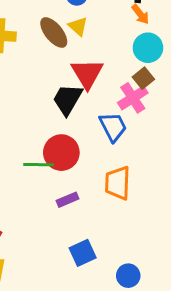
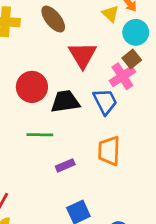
yellow triangle: (78, 26) -> (110, 14), moved
black trapezoid: (67, 99) -> (65, 102), moved, turned 52
red circle: (61, 153) -> (32, 87), moved

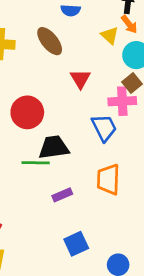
red triangle: (82, 55) -> (80, 79), size x0.7
pink cross: (122, 76) -> (122, 101), turned 30
black trapezoid: (65, 102) -> (54, 147), moved

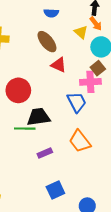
brown ellipse: (50, 41) -> (47, 42), moved
red triangle: (80, 79) -> (59, 65), turned -35
orange trapezoid: (108, 179) -> (80, 141), turned -40

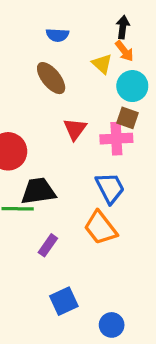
red triangle: (59, 65) -> (75, 129), moved, turned 42
brown square: (98, 68) -> (128, 118), turned -32
blue trapezoid: (77, 102) -> (110, 188), moved
purple rectangle: (45, 153) -> (48, 245), turned -32

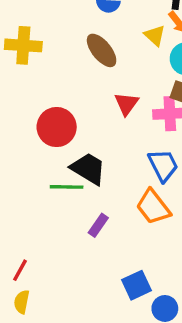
black trapezoid: (38, 191) -> (88, 169), turned 39
blue square: (64, 301) -> (137, 285), moved

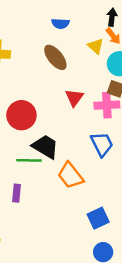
orange trapezoid: (153, 207) -> (70, 175), moved
purple rectangle: (98, 225) -> (16, 193), moved, turned -30
blue square: (137, 285) -> (98, 218), moved

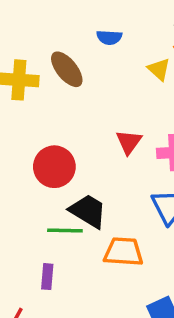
brown ellipse: (55, 57) -> (67, 69), moved
orange trapezoid: (70, 175) -> (123, 252), turned 132

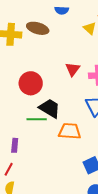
brown ellipse: (67, 69) -> (38, 28), turned -35
purple rectangle: (47, 277) -> (15, 145), moved

